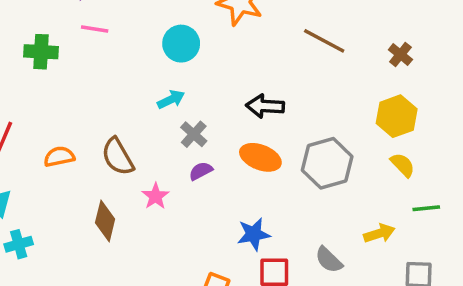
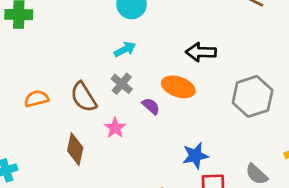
gray cross: (194, 134) -> (122, 84), moved
orange ellipse: (260, 157) -> (178, 87), moved
purple semicircle: (201, 171) -> (151, 106), turned 72

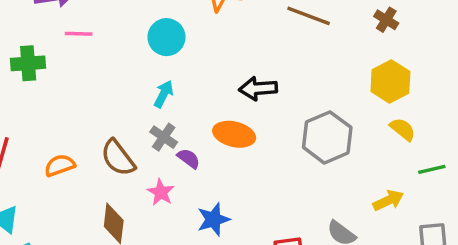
cyan arrow: (125, 49) -> (164, 94), turned -30
purple semicircle: (151, 106) -> (189, 158), moved
blue star: (195, 156) -> (213, 219), moved

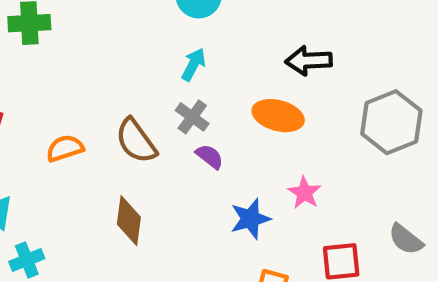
purple semicircle: (189, 158) -> (210, 156), moved
pink star: (161, 192) -> (304, 193), moved

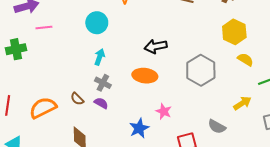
brown semicircle: (136, 141) -> (77, 99), size x0.6
orange semicircle: (65, 148) -> (43, 108), size x1.5
purple semicircle: (210, 156) -> (101, 103), moved

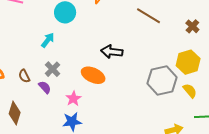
cyan arrow: (100, 57) -> (48, 40), moved
gray hexagon: (201, 70) -> (162, 80), moved
pink star: (164, 111) -> (73, 99), moved

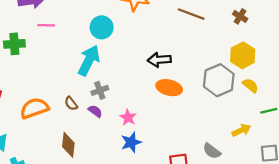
cyan arrow: (48, 40) -> (89, 60), size x1.8
gray cross: (53, 69) -> (100, 90), turned 35
orange ellipse: (93, 75) -> (169, 88), moved

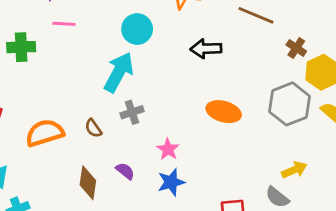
brown cross: (240, 16) -> (296, 48), moved
black arrow: (159, 60) -> (206, 49), moved
purple semicircle: (95, 111) -> (125, 171), moved
yellow arrow: (241, 130) -> (294, 170), moved

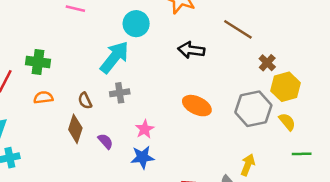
green cross: (21, 47) -> (38, 62), moved
orange semicircle: (45, 133) -> (43, 98), size x0.6
yellow arrow: (294, 170) -> (248, 165), turned -55
brown diamond: (88, 183) -> (75, 129), moved

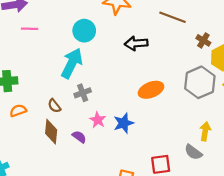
orange ellipse: (197, 106) -> (151, 90), turned -35
pink star: (145, 129) -> (98, 120), moved
blue star: (142, 157) -> (124, 123), moved

